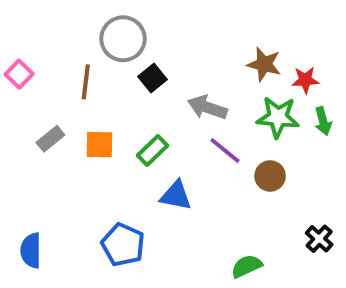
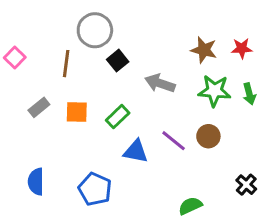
red star: (305, 80) -> (242, 48), moved
purple line: (225, 151) -> (174, 141), moved
blue semicircle: (31, 250) -> (36, 182), moved

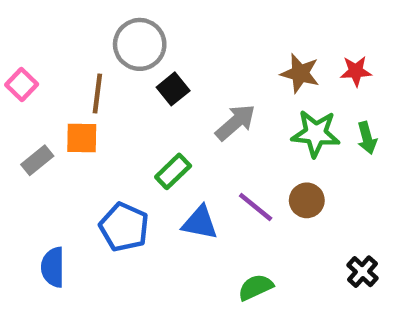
gray arrow: (160, 83) -> (235, 122), turned 120
gray rectangle: (39, 107) -> (37, 160), moved
orange square: (77, 112) -> (82, 138), moved
blue pentagon: (95, 189) -> (124, 227), moved
green semicircle: (190, 206) -> (256, 287), moved

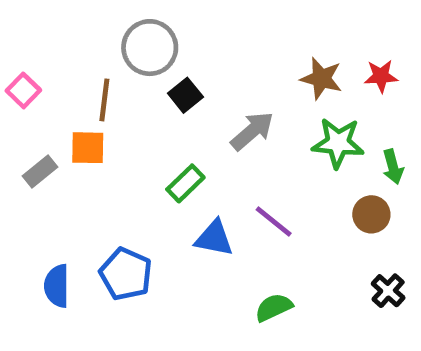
green arrow: (367, 138) -> (393, 167), moved
brown circle: (307, 200) -> (371, 214), moved
blue pentagon: (124, 227) -> (126, 274), moved

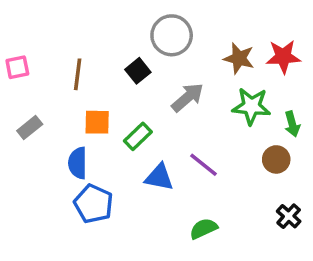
gray circle: (150, 48) -> (172, 35), moved
red star: (381, 76) -> (283, 57), size x1.4
pink square: (23, 90) -> (17, 67), turned 35
orange square: (88, 148) -> (97, 122), moved
blue semicircle: (57, 286) -> (78, 163), moved

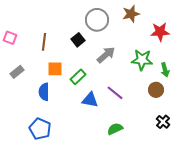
brown star: (239, 58) -> (131, 14), moved, turned -30
pink square: (17, 67) -> (10, 38), turned 32
blue pentagon: (94, 204) -> (40, 129), moved

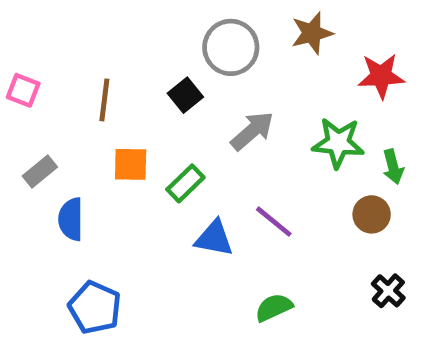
blue semicircle: (44, 92) -> (71, 219), moved

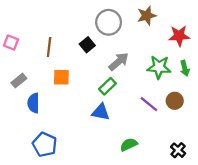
green arrow: (393, 167) -> (185, 68), moved
green rectangle: (185, 183) -> (107, 86), moved
purple line: (274, 222) -> (149, 104), moved
black cross: (388, 291) -> (178, 150), moved

